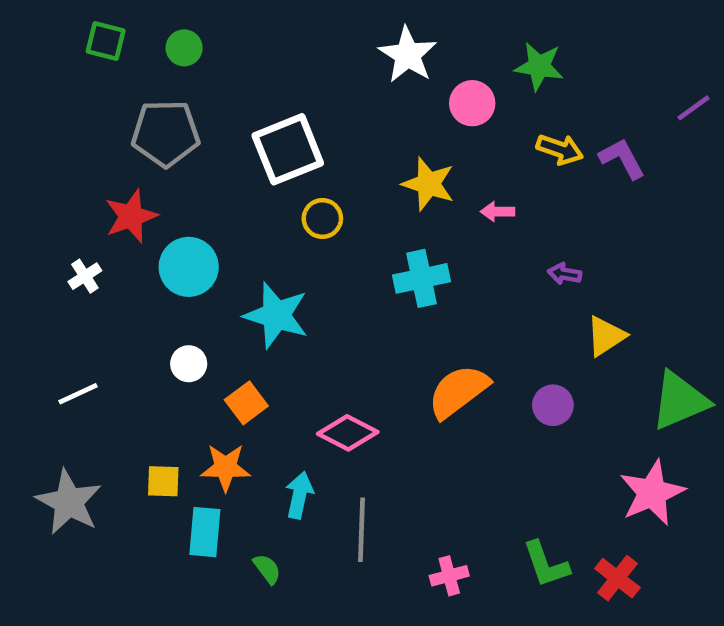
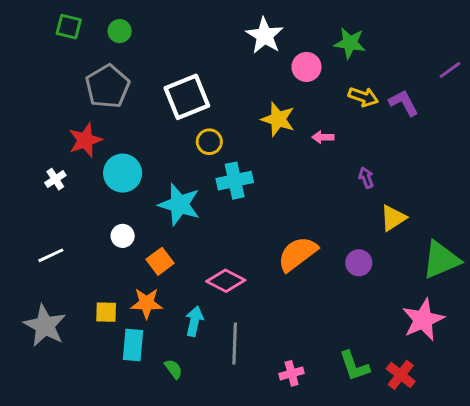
gray pentagon: (166, 133) -> (108, 86), turned -30
purple arrow: (564, 274) -> (366, 178), turned 60
cyan cross: (421, 278) -> (235, 181), moved

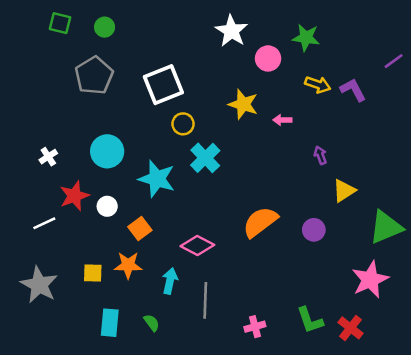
red star: (85, 140) -> (74, 196), moved
cyan cross: (235, 181) -> (205, 158), turned -32
cyan rectangle: (133, 345) -> (110, 323), moved

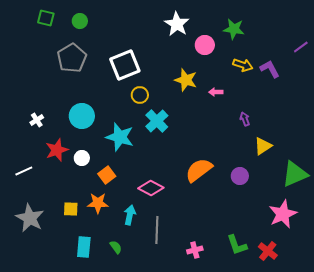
white line: (44, 223) -> (24, 171), moved

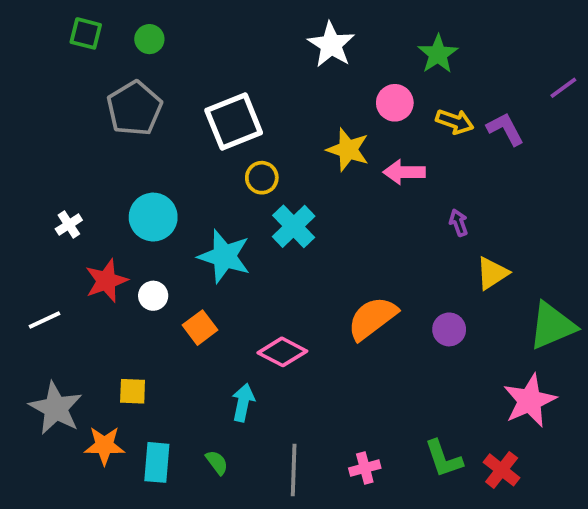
green star: (234, 29) -> (438, 54), turned 30
pink circle: (205, 45) -> (395, 103), moved
pink arrow: (216, 92) -> (404, 172), size x1.5
orange star: (98, 203) -> (104, 446), moved
gray line: (157, 230) -> (294, 470), moved

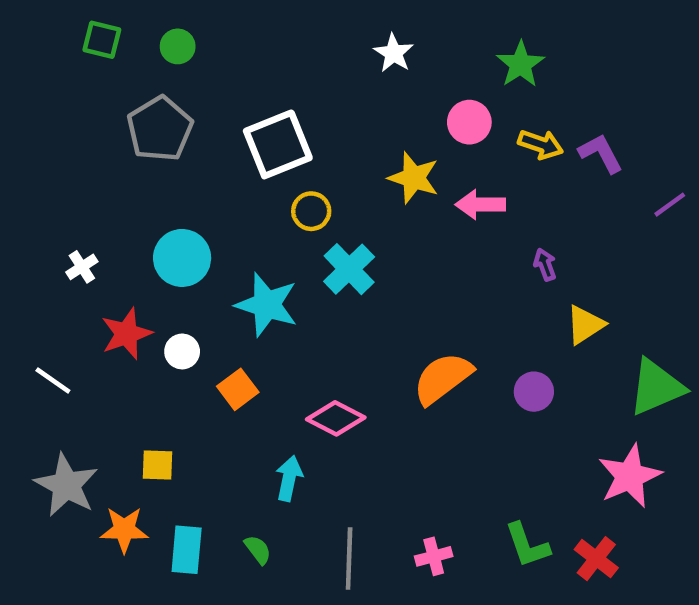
white star: (331, 45) -> (394, 53), size x0.7
purple line: (563, 88) -> (670, 205), moved
white line: (44, 320) -> (53, 380), turned 60

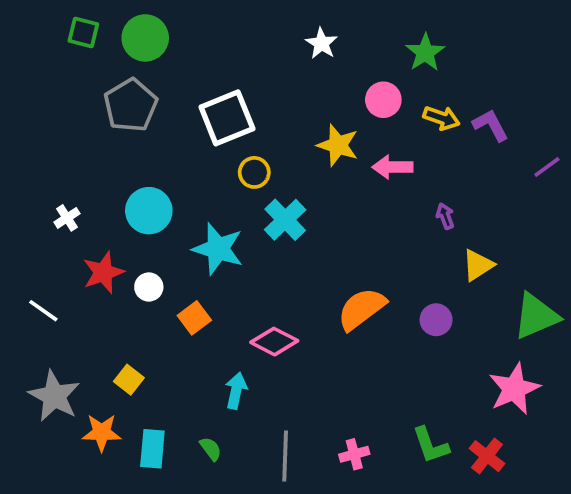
green circle: (178, 46) -> (145, 38), size x1.6
yellow square: (158, 465) -> (129, 380), turned 36

